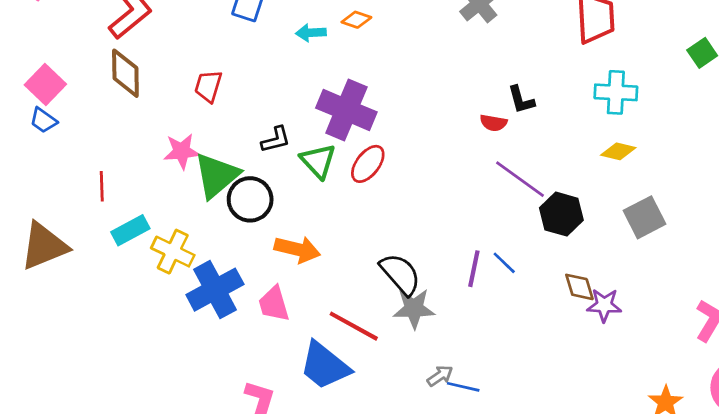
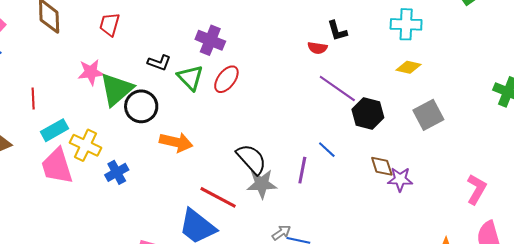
purple cross: (346, 110) -> (210, 40), size x0.7
black L-shape: (276, 140) -> (159, 63), turned 35
purple line: (474, 269) -> (302, 170), moved
blue cross: (215, 290) -> (117, 172), size x0.6
pink trapezoid: (274, 304) -> (57, 166), moved, size x1.4

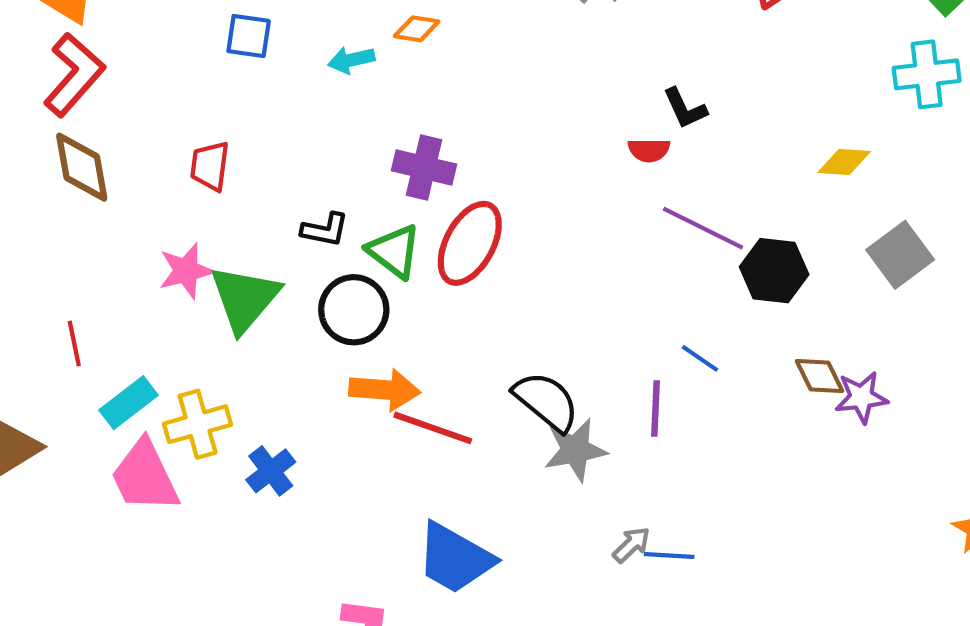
cyan cross: (406, 24) -> (927, 74), moved
red ellipse: (226, 79) -> (470, 243), size x1.4
black circle: (141, 106) -> (354, 310), moved
yellow cross: (86, 145) -> (198, 424), turned -32
red line: (218, 197) -> (433, 428), moved

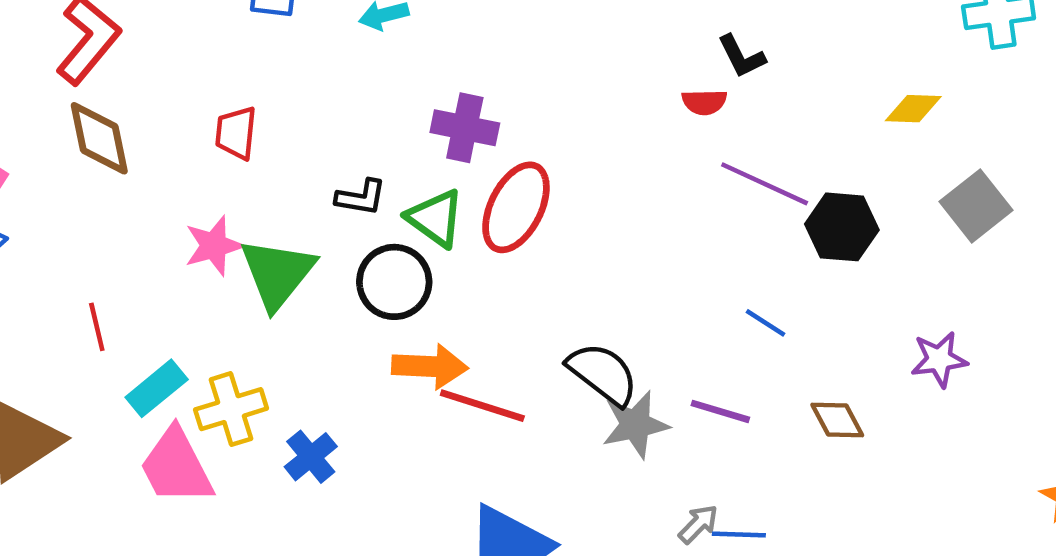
brown diamond: (820, 376) -> (837, 420), moved
purple line: (655, 408) -> (720, 411), moved, turned -74

